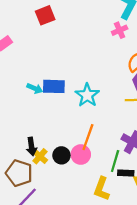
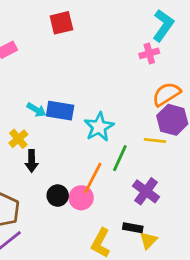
black arrow: (32, 146) -> (32, 161), moved
yellow cross: (40, 156) -> (18, 139), moved
green line: (115, 161) -> (120, 158), moved

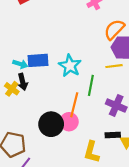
black arrow: (32, 161) -> (23, 82), moved
black circle: (58, 196) -> (51, 124), size x1.5

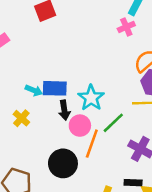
black arrow: (23, 82) -> (64, 110), moved
green line: (91, 85) -> (113, 123), turned 30
pink circle: (69, 122) -> (80, 126), moved

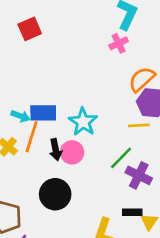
black arrow: (64, 110) -> (56, 150), moved
green line: (113, 123) -> (121, 158), moved
orange line: (92, 144) -> (32, 137), moved

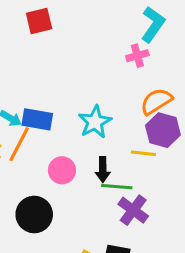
cyan star: (83, 122) -> (95, 122), moved
black arrow: (56, 150) -> (103, 170), moved
green line: (121, 158) -> (117, 187), turned 40

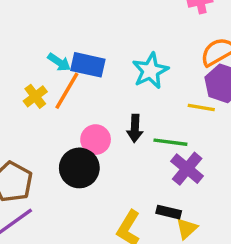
pink circle: (62, 170) -> (96, 140), moved
black arrow: (103, 170) -> (135, 128), moved

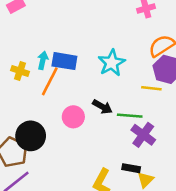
cyan arrow: (59, 62) -> (43, 60), turned -108
yellow cross: (35, 96) -> (20, 71), moved, turned -30
black arrow: (135, 128) -> (102, 107), turned -60
black circle: (79, 168) -> (31, 136), moved

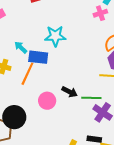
cyan arrow: (43, 60) -> (21, 47), moved, turned -56
cyan star: (112, 63) -> (55, 36), moved, turned 30

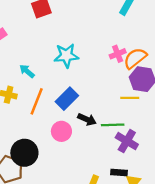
pink cross: (100, 13) -> (118, 54), moved
blue rectangle: (38, 57) -> (67, 99), moved, turned -48

